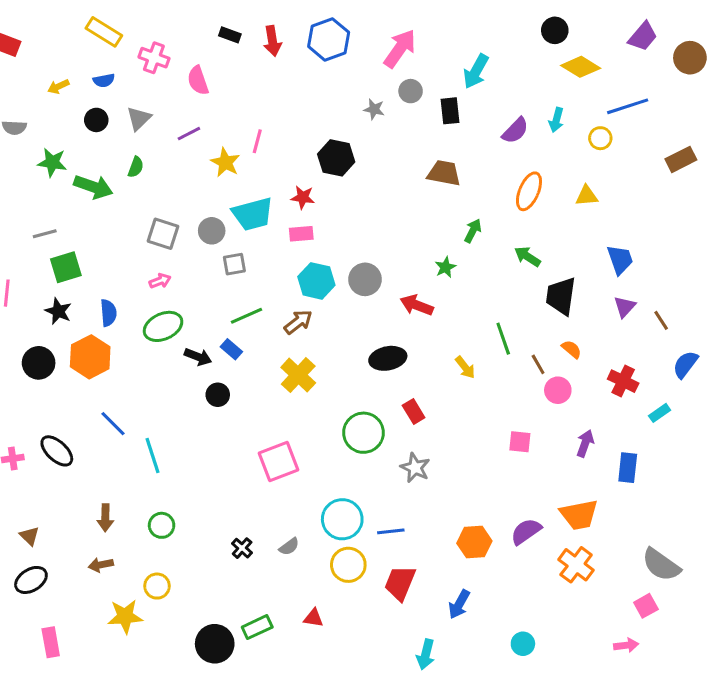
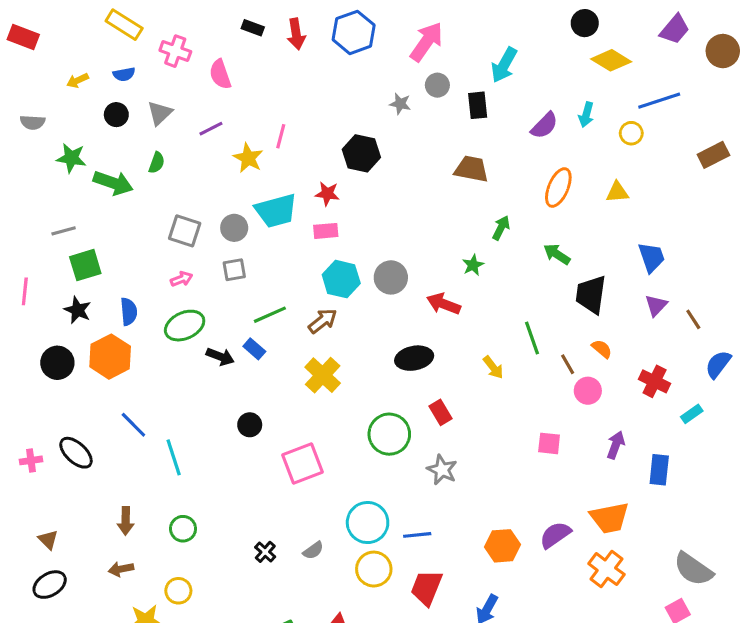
gray square: (234, 264) -> (234, 270), moved
black circle: (218, 395) -> (250, 425), moved

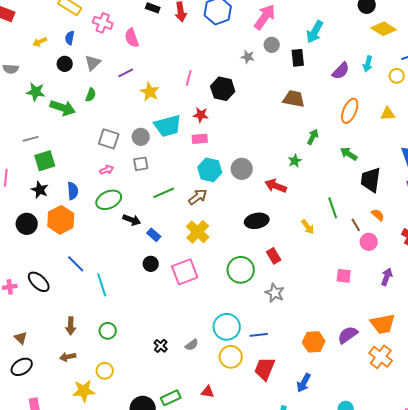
blue semicircle: (124, 74) -> (70, 38), turned 112
pink line: (281, 136) -> (189, 78), moved
blue rectangle: (254, 349) -> (154, 235), moved
pink square: (302, 464) -> (185, 272), moved

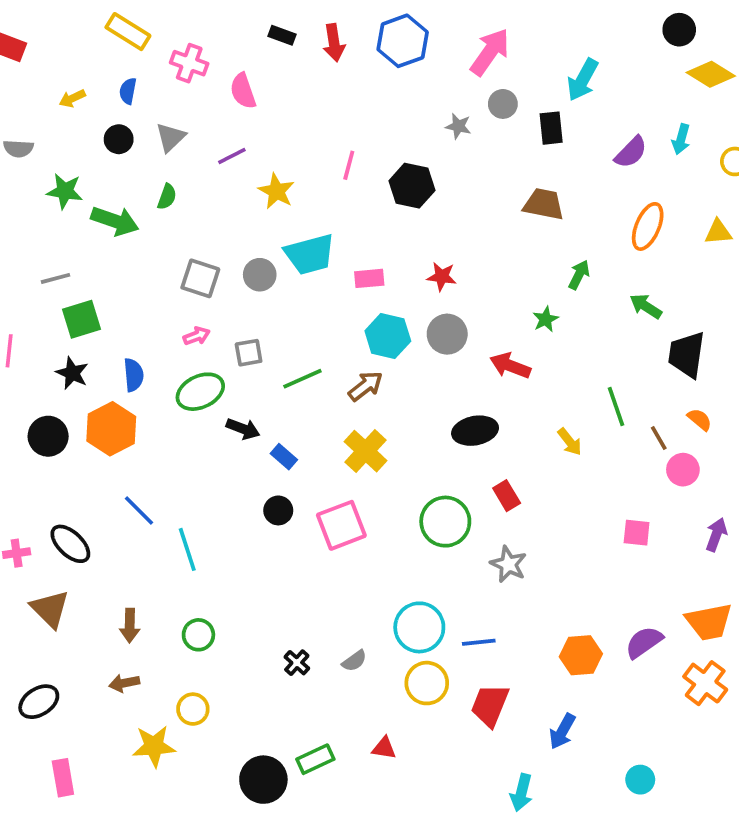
red star: (201, 115) -> (442, 277), moved
gray square: (141, 164) -> (249, 353), moved
brown triangle: (21, 338) -> (50, 609), moved, size x1.6

